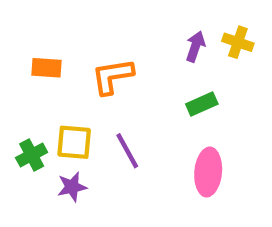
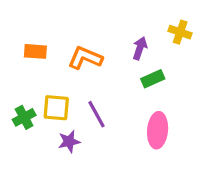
purple arrow: (195, 46) -> (140, 48), moved
orange L-shape: (112, 76) -> (85, 58), turned 32
purple star: (72, 187) -> (69, 141), moved

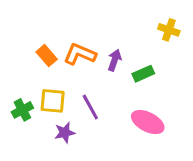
purple arrow: (140, 48) -> (114, 60), moved
orange rectangle: (35, 51) -> (47, 56), moved, turned 45
pink ellipse: (158, 130) -> (148, 122), turned -68

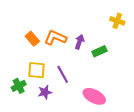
green cross: (22, 110) -> (19, 86), moved
pink ellipse: (148, 122) -> (94, 96), moved

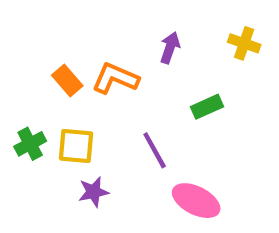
purple arrow: (80, 42) -> (170, 48), moved
purple line: (63, 74) -> (155, 150), moved
green cross: (19, 86) -> (30, 144), moved

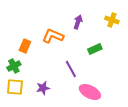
orange rectangle: (67, 80) -> (25, 46), moved, turned 64
yellow square: (76, 146) -> (15, 87), moved

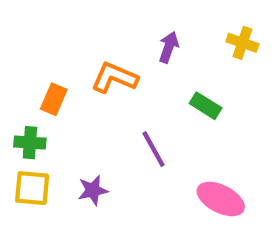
green rectangle: (95, 49) -> (206, 106), turned 56
green cross: (14, 66) -> (30, 143), turned 32
pink ellipse: (90, 92) -> (221, 199), moved

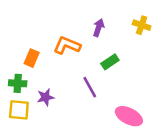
green rectangle: (206, 106) -> (110, 62), moved, turned -66
purple star: (93, 190) -> (46, 97), moved

